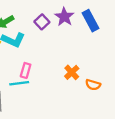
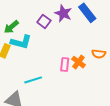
pink rectangle: (26, 70) -> (65, 64), moved
orange semicircle: (93, 85) -> (99, 54), moved

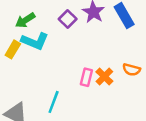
cyan line: (33, 80) -> (54, 102), moved, turned -60

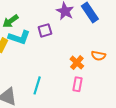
purple square: (68, 19) -> (45, 30), moved, turned 32
pink rectangle: (86, 77) -> (78, 84), moved

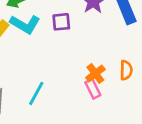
orange semicircle: (98, 56) -> (126, 70), turned -112
pink rectangle: (78, 84) -> (93, 89), moved, turned -48

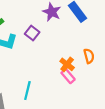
purple square: (61, 22) -> (32, 33), turned -32

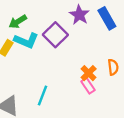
purple square: (32, 33) -> (55, 35), size x1.5

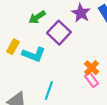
green arrow: (18, 22) -> (37, 17), moved
cyan L-shape: (26, 41) -> (34, 54), moved

